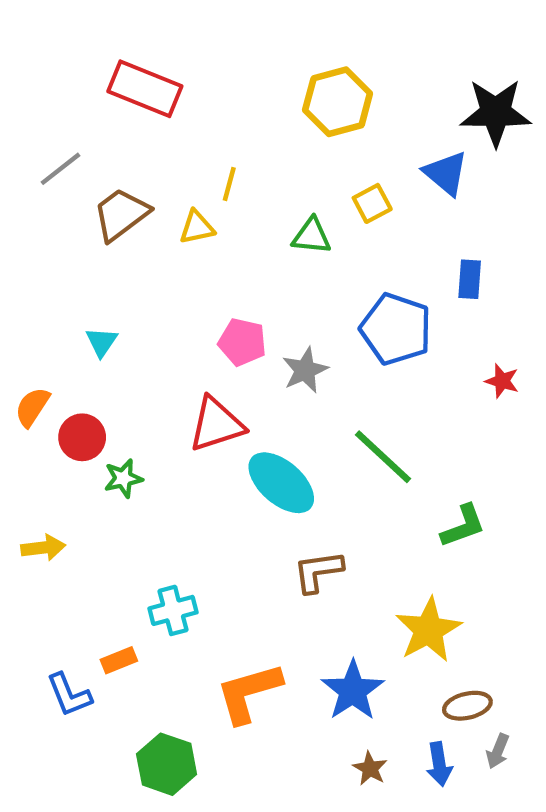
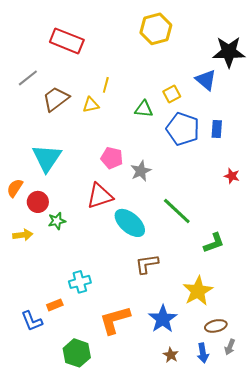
yellow hexagon: (338, 102) -> (156, 29), moved
blue pentagon: (396, 329) -> (183, 129), moved
cyan triangle: (102, 342) -> (47, 158), size x2.0
yellow arrow: (43, 548) -> (23, 235), moved

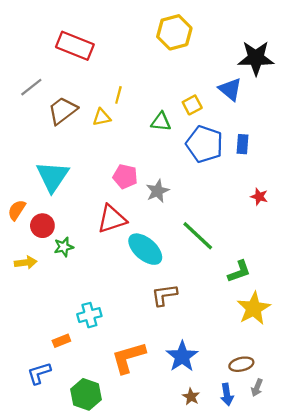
yellow star: (198, 291) -> (254, 308), moved
blue L-shape: (32, 321) -> (39, 373), moved, turned 95

